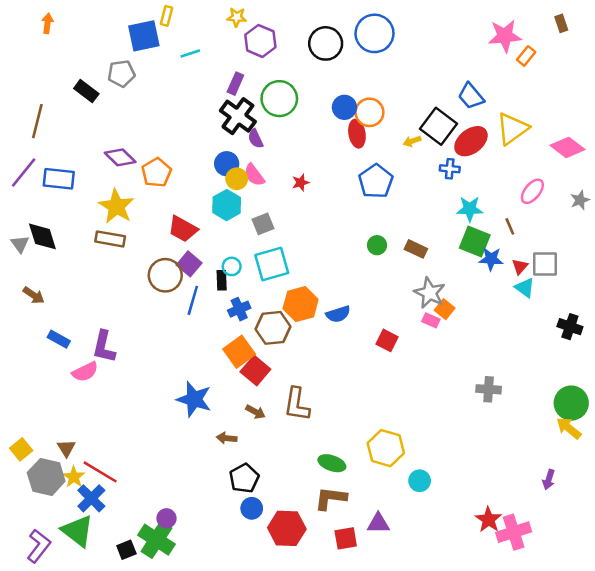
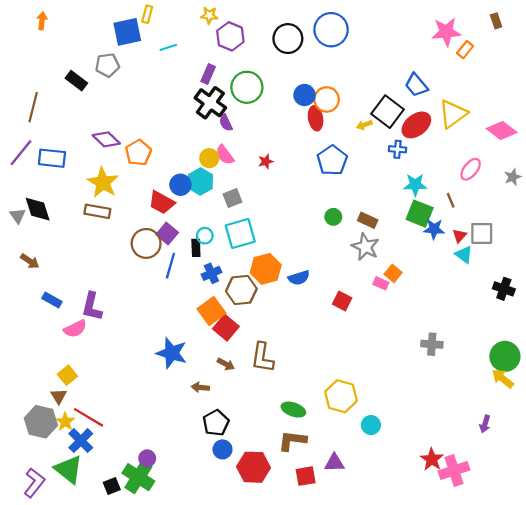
blue circle: (227, 164) -> (180, 185), moved
gray star: (430, 293) -> (365, 247), moved
yellow square: (21, 449) -> (67, 375), moved

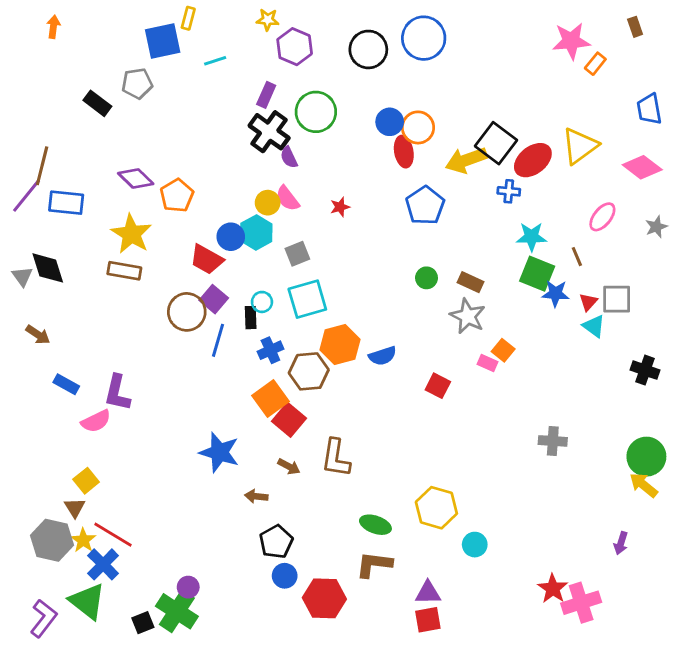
blue trapezoid: (416, 85) -> (649, 109), moved, turned 30
brown line: (33, 107) -> (42, 166), moved
yellow arrow: (364, 125) -> (466, 160), size x2.0
red square: (306, 476) -> (428, 620), moved

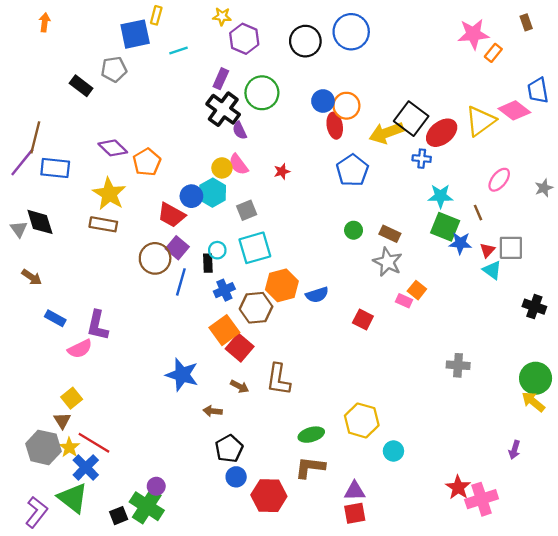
pink diamond: (642, 167) -> (514, 110), moved
green ellipse: (375, 525) -> (311, 435), turned -35

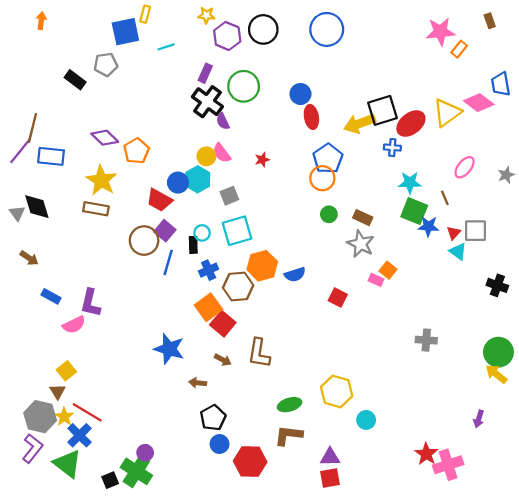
black circle: (305, 41) -> (263, 29), moved
orange circle: (346, 106) -> (322, 178), moved
black square: (411, 119) -> (383, 110), turned 36
purple L-shape: (36, 512) -> (32, 448), moved

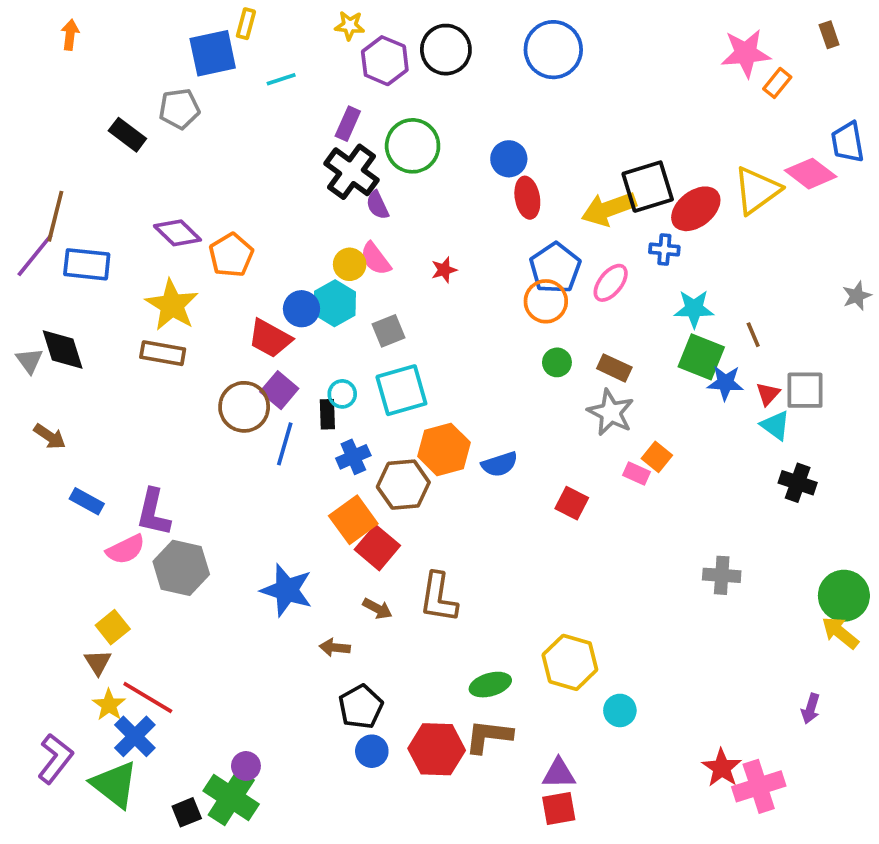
pink ellipse: (465, 167) -> (611, 283), moved
black cross: (497, 285) -> (798, 483), moved
gray hexagon: (40, 417) -> (181, 568), moved
red hexagon: (250, 462) -> (437, 749), moved

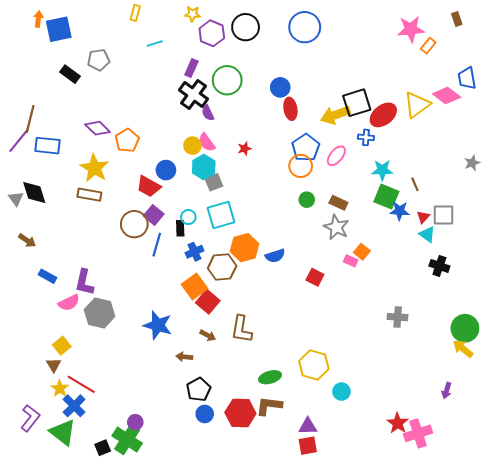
blue square: (213, 53) -> (59, 29), moved
cyan hexagon: (335, 303) -> (204, 167), moved

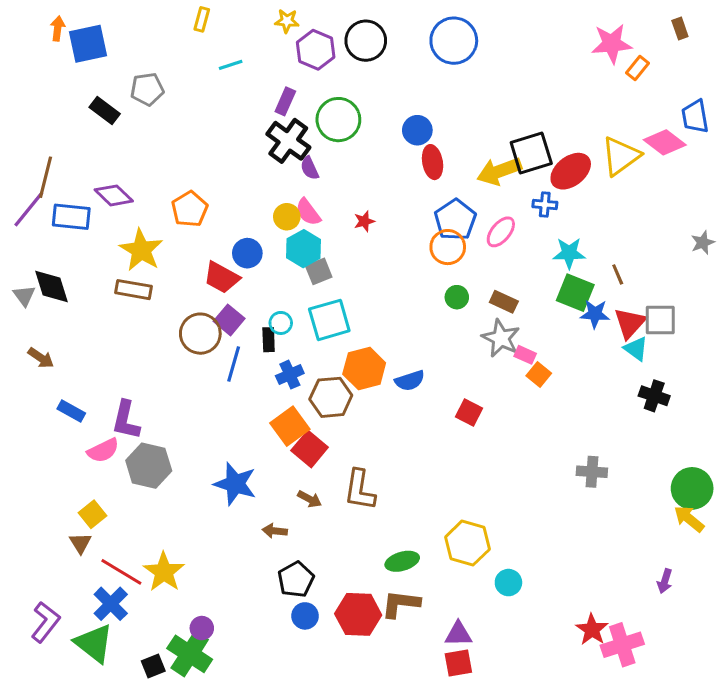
purple diamond: (98, 128) -> (114, 195), moved
red triangle: (423, 217) -> (630, 323), size x1.6
pink rectangle: (351, 261) -> (525, 355), moved
yellow star: (60, 388) -> (164, 572), moved, size x1.5

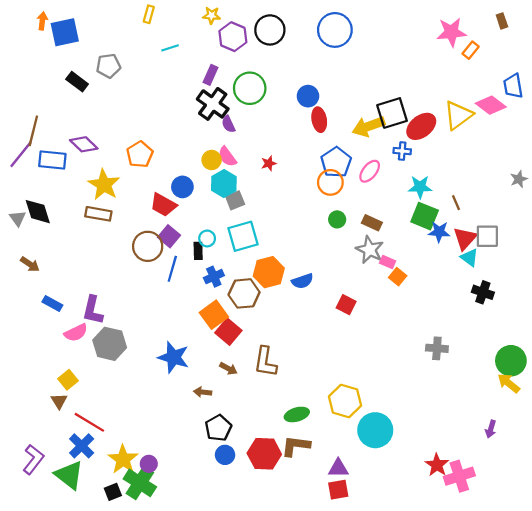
yellow star: (164, 572) -> (123, 459), moved
cyan circle: (508, 583) -> (375, 430), size x1.8

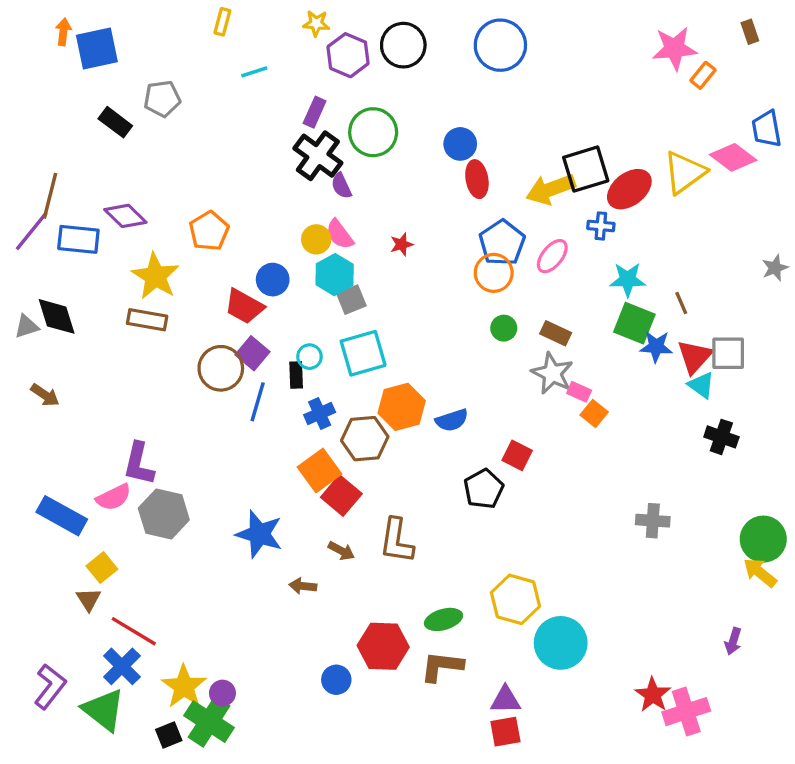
gray triangle: (18, 218) -> (27, 326), turned 48
blue rectangle: (52, 304) -> (62, 516), moved, size x1.6
black pentagon: (218, 428) -> (484, 489), moved
red hexagon: (264, 454) -> (383, 646), moved

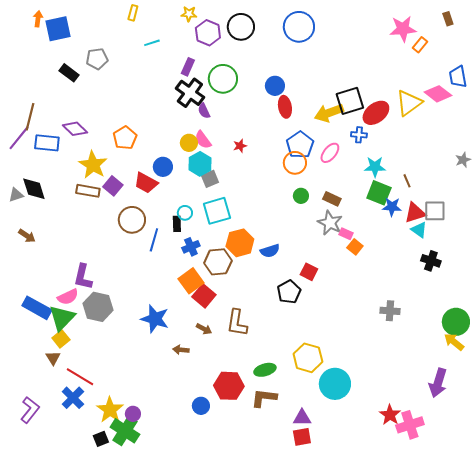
purple square: (253, 353) -> (113, 186), moved
red triangle: (695, 357) -> (415, 213), turned 30
purple arrow: (733, 641) -> (438, 383), size x1.8
green triangle: (104, 710) -> (62, 318), moved, turned 36

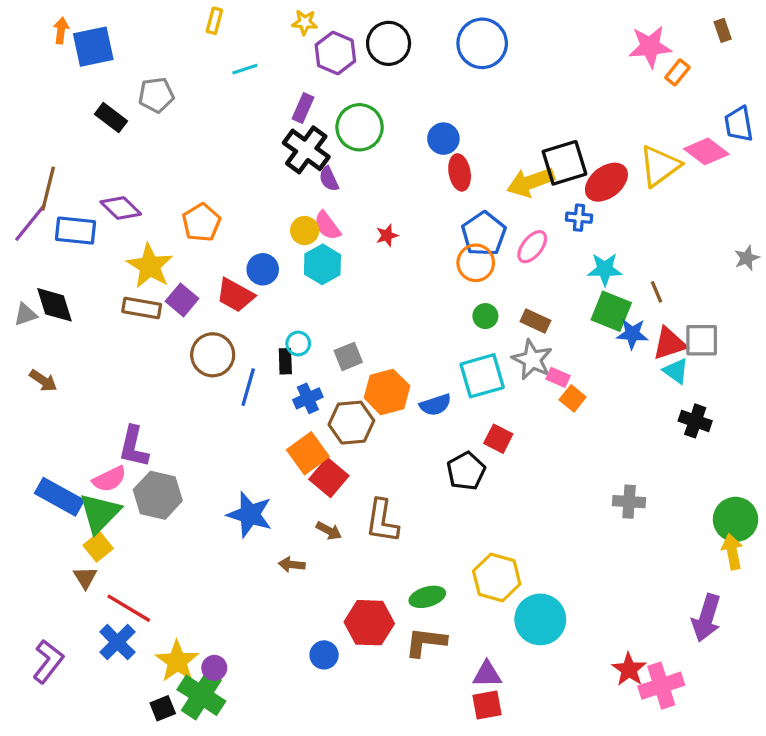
gray square: (210, 179) -> (348, 356), moved
cyan square: (217, 211) -> (482, 376), moved
yellow arrow: (454, 342) -> (732, 552), turned 40

